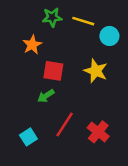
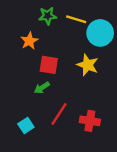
cyan circle: (109, 36) -> (100, 33), size x1.5
red cross: (98, 132) -> (90, 121), turned -30

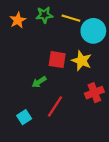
orange star: (29, 41) -> (18, 20), moved
red square: (49, 65) -> (57, 60), moved
red cross: (90, 121) -> (94, 93), moved, turned -30

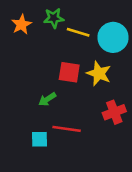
yellow line: (71, 18) -> (78, 32), moved
red line: (55, 106) -> (67, 129), turned 65
cyan square: (24, 117) -> (40, 139), moved, turned 32

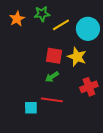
yellow line: (78, 32) -> (61, 25), turned -48
green arrow: (47, 99) -> (52, 77), moved

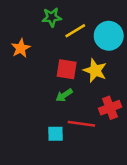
orange star: (17, 19) -> (21, 48), moved
red line: (52, 100) -> (81, 124), moved
cyan square: (31, 108) -> (55, 134), moved

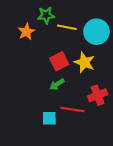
yellow line: (75, 31) -> (67, 27), turned 42
orange star: (21, 48) -> (26, 32), moved
red square: (67, 69) -> (59, 61), turned -36

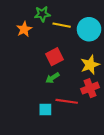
yellow star: (84, 62) -> (90, 65), moved, turned 30

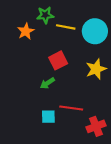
green arrow: (52, 78) -> (47, 83), moved
red cross: (90, 88) -> (96, 126), moved

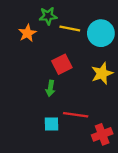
green arrow: (47, 83) -> (50, 88), turned -48

